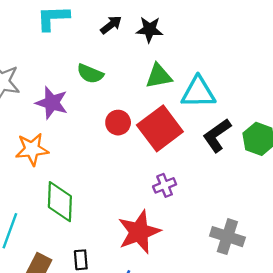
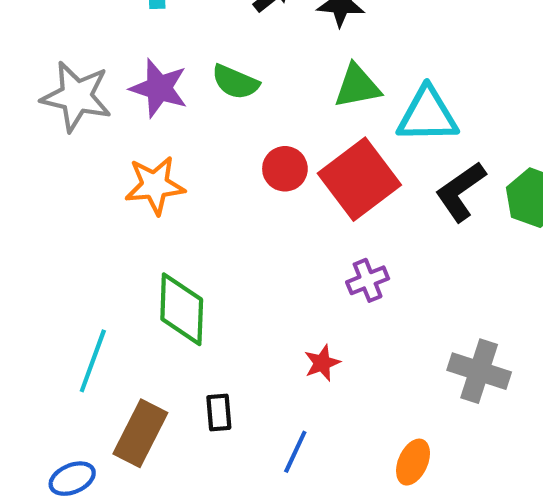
purple star: (52, 103) -> (159, 88), moved
orange star: (32, 149) -> (155, 185), moved
red star: (139, 232) -> (322, 363), size x0.5

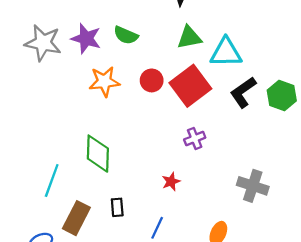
orange star: (155, 185) -> (104, 82), moved

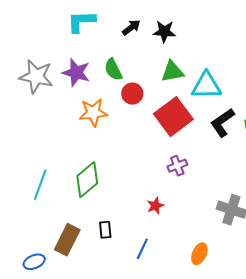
green semicircle: (126, 35) -> (113, 70), turned 40
red circle: (152, 80) -> (132, 94), moved
green diamond: (98, 154) -> (87, 180), turned 48
cyan line: (52, 180) -> (40, 185), moved

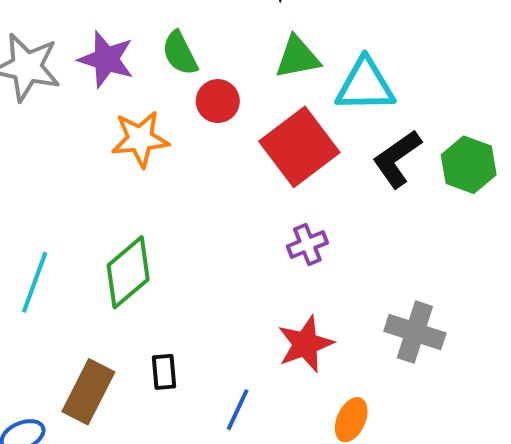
red star: (155, 206) -> (305, 344), moved, size x1.6

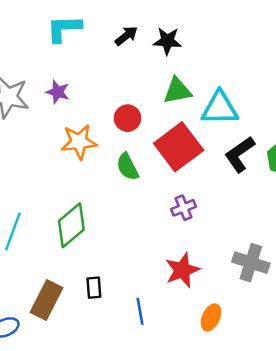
green semicircle: (180, 53) -> (128, 167), moved
purple star: (106, 59) -> (58, 92), size x0.7
blue line: (238, 410) -> (140, 311), turned -35

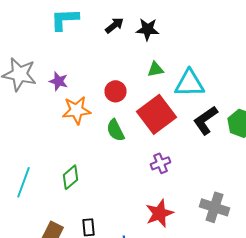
green triangle: (177, 91) -> (156, 69), size x0.7
purple star: (58, 92) -> (58, 81), moved
green diamond: (71, 225) -> (70, 177), size x0.7

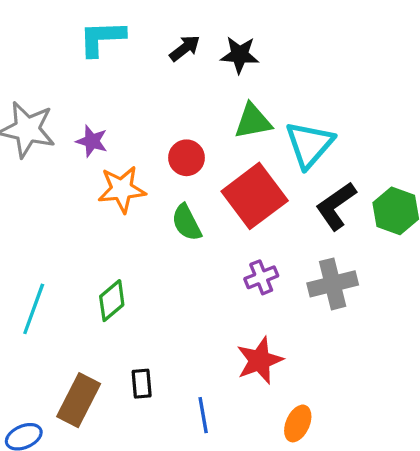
green triangle: (156, 69) -> (253, 121), size x1.4
cyan triangle: (190, 83) -> (309, 144), turned -48
gray cross: (214, 207) -> (333, 284), moved, turned -32

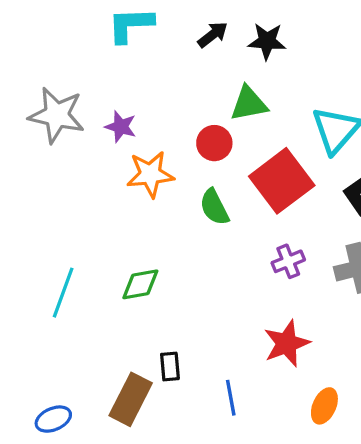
green triangle: (253, 121) -> (249, 104), moved
green diamond: (112, 301) -> (140, 284), turned 30
brown rectangle: (79, 400) -> (131, 399), moved

